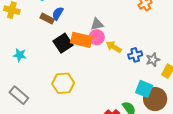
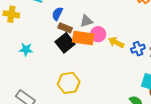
brown rectangle: (47, 19) -> (65, 28), moved
gray triangle: (97, 24) -> (86, 21), moved
cyan star: (20, 55) -> (26, 49), moved

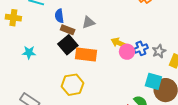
blue semicircle: (57, 14) -> (59, 16), turned -32
pink circle: (98, 34) -> (127, 52), moved
orange rectangle: (83, 38) -> (86, 54), moved

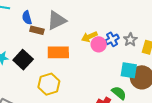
gray triangle: (88, 22) -> (57, 20), size x1.5
yellow arrow: (119, 43) -> (89, 37), turned -42
black square: (68, 45) -> (23, 60), moved

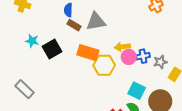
cyan square: (129, 70) -> (137, 91), moved
yellow hexagon: (49, 84) -> (104, 65), moved

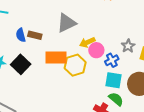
blue semicircle: (68, 10) -> (21, 35), moved
gray triangle: (96, 21) -> (66, 23), moved
blue cross: (143, 56) -> (112, 60), moved

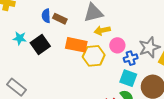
yellow arrow: (87, 42) -> (102, 30), moved
gray star: (128, 46) -> (149, 47), size x1.5

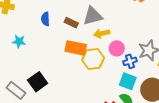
brown rectangle: (60, 19) -> (71, 23), moved
black square: (40, 45) -> (38, 82), moved

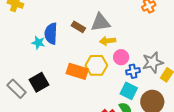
blue semicircle: (45, 19) -> (51, 34), moved, size x1.5
cyan star: (19, 41) -> (38, 43), moved
orange rectangle: (76, 48) -> (77, 71), moved

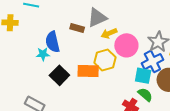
pink circle: (121, 57) -> (126, 45), size x1.5
blue cross: (133, 71) -> (152, 62), moved, size x1.5
black square: (39, 82) -> (59, 75), moved

